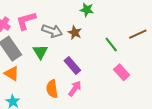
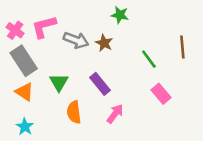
brown line: (138, 34) -> (182, 47), turned -72
green triangle: (40, 52) -> (59, 82), moved
pink arrow: (75, 88) -> (115, 114), moved

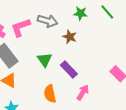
gray arrow: (76, 40) -> (47, 21), moved
green line: (149, 59) -> (107, 12), moved
green triangle: (59, 82) -> (45, 60), moved

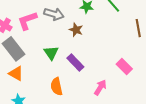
pink arrow: (83, 92) -> (100, 87), moved

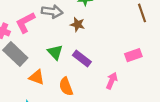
pink rectangle: (124, 66) -> (133, 55), turned -56
orange triangle: (16, 73) -> (37, 77), moved

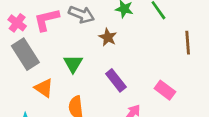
pink rectangle: (133, 55) -> (165, 90), turned 42
purple rectangle: (82, 58) -> (116, 80), moved

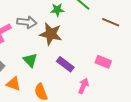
brown star: (108, 37) -> (51, 34), size x1.6
brown line: (188, 43) -> (111, 22), turned -48

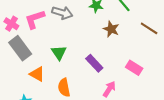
brown star: (51, 34) -> (111, 29), moved, size x0.7

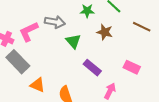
green triangle: (59, 53) -> (73, 41), moved

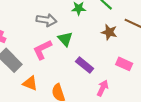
pink L-shape: (29, 32) -> (42, 50), moved
brown star: (105, 32) -> (109, 32), moved

